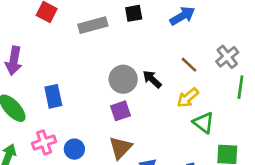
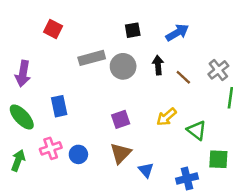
gray rectangle: (93, 25) -> (92, 58), moved
gray circle: (123, 79) -> (123, 66), moved
black arrow: (152, 79) -> (158, 65), moved, turned 42
yellow arrow: (188, 98) -> (166, 117), moved

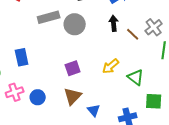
black arrow: (158, 65) -> (114, 23), moved
brown line: (183, 77) -> (133, 34), moved

